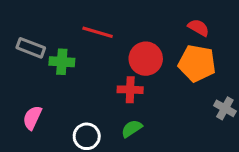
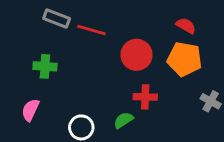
gray rectangle: (31, 48) -> (57, 18), moved
green cross: (62, 62) -> (45, 66), moved
red cross: (130, 90) -> (145, 97), moved

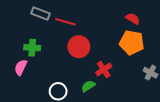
red circle: (137, 55) -> (79, 47), moved
red cross: (145, 97) -> (104, 69), turned -35
pink semicircle: (30, 110) -> (21, 67), moved

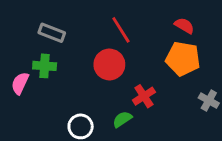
gray rectangle: (40, 13) -> (52, 33), moved
red line: (65, 22) -> (121, 30), moved, turned 42
pink semicircle: (21, 67) -> (20, 83), moved

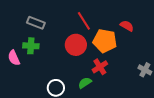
red semicircle: (184, 26) -> (127, 26), moved
orange pentagon: (183, 59) -> (105, 41), moved
pink semicircle: (20, 83) -> (14, 58), turned -49

